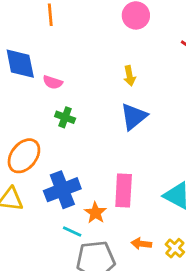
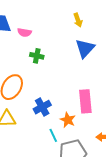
blue cross: (62, 190) -> (42, 107), size x0.7
cyan line: (72, 231) -> (53, 135), turned 48

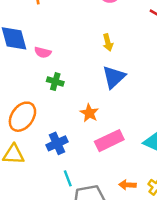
pink rectangle: (85, 101) -> (109, 141), turned 65
orange star: (68, 120) -> (89, 113), moved

